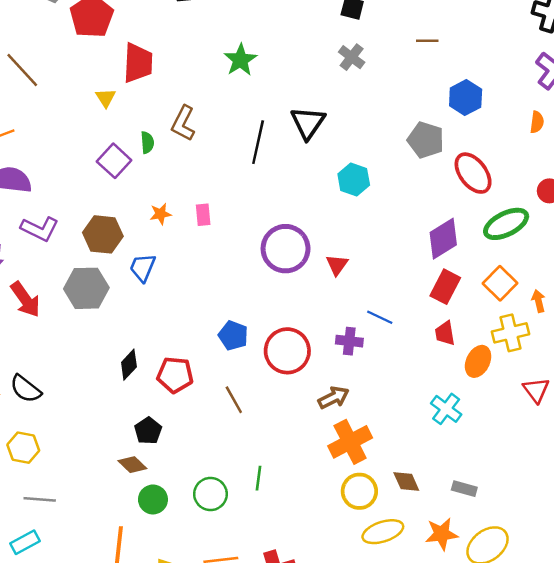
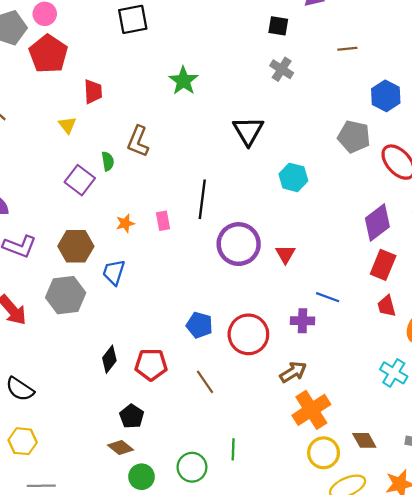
red trapezoid: (138, 63) -> (93, 92), size x0.7
black line: (258, 142) -> (202, 199), moved

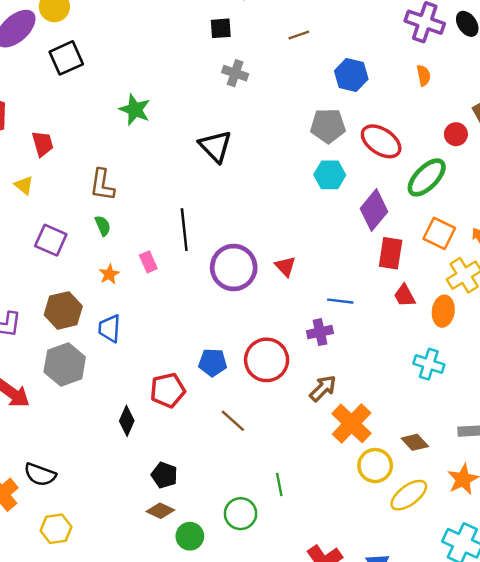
green semicircle: (108, 161) -> (103, 226), moved
cyan hexagon: (293, 177) -> (330, 175), moved
red pentagon: (151, 365) -> (168, 390), moved

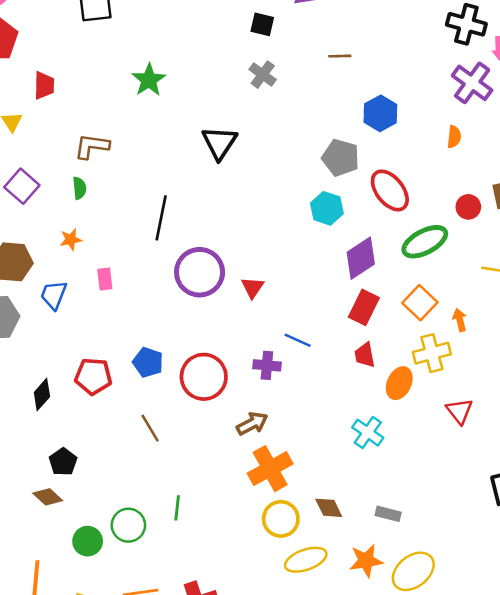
brown L-shape: (102, 185) -> (92, 146), turned 72
pink rectangle: (148, 262) -> (105, 279), moved
green circle: (190, 536) -> (88, 541), moved

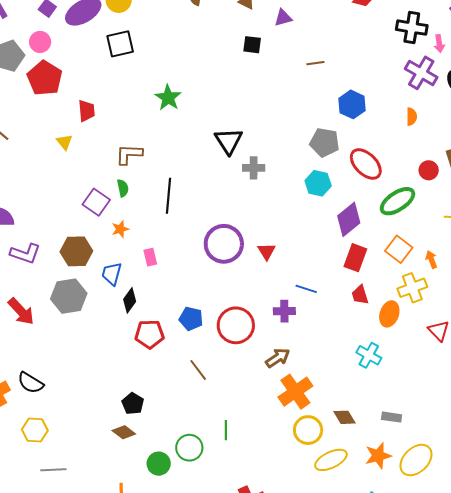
gray cross: (263, 75) -> (254, 168), moved, turned -30
purple square: (22, 186) -> (96, 202), moved
black line: (161, 218) -> (169, 196), moved
black diamond: (42, 395) -> (130, 300), moved

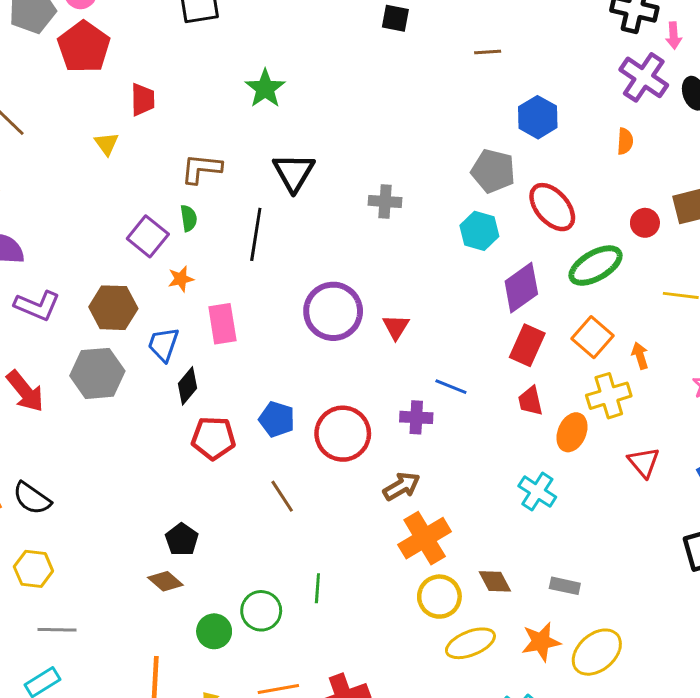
black triangle: (229, 141) -> (294, 172), moved
pink rectangle: (150, 257) -> (222, 324), size x1.5

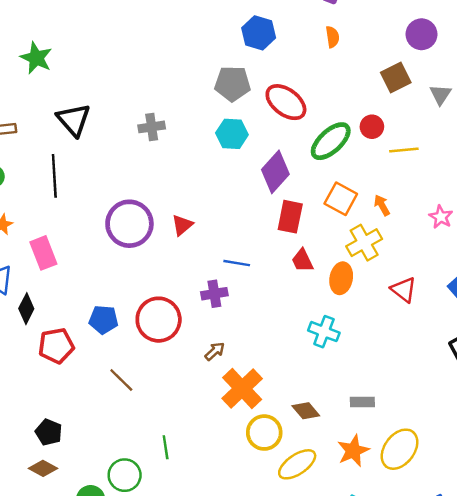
red circle: (645, 223) -> (372, 127), moved
red triangle: (396, 327) -> (182, 225), turned 30
brown arrow: (402, 486) -> (215, 351), size x0.7

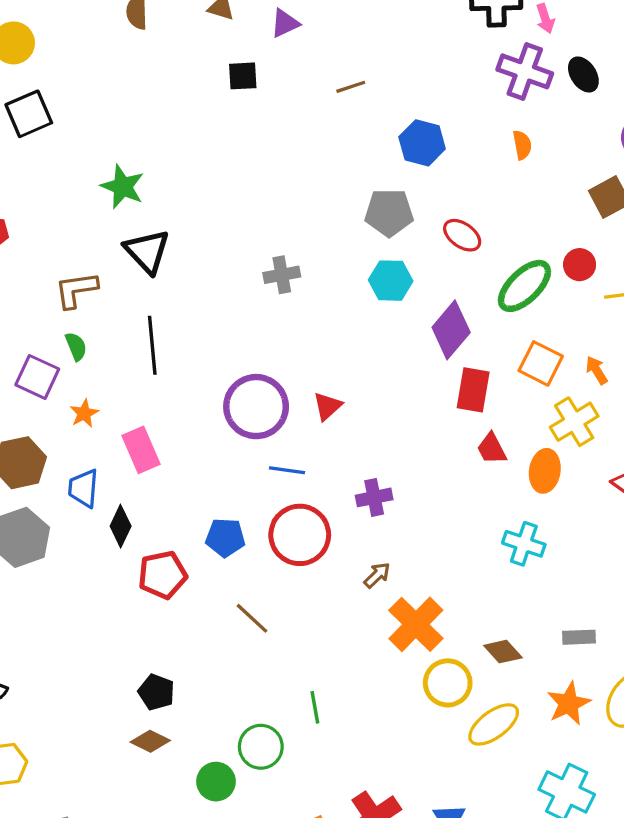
red ellipse: (286, 102) -> (462, 235), size x0.7
black triangle: (74, 120) -> (147, 251), moved
blue line: (237, 263) -> (287, 470), moved

